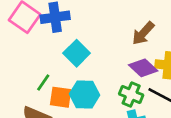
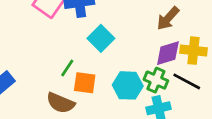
purple diamond: (143, 68) -> (168, 53), turned -60
cyan hexagon: (85, 95) -> (128, 85), moved

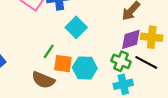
cyan hexagon: (128, 85) -> (85, 68), moved

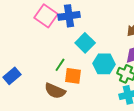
cyan hexagon: (85, 68) -> (104, 64), moved

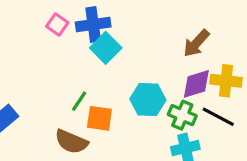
pink square: (46, 16) -> (57, 24), size x0.6
cyan square: (85, 43) -> (106, 48), moved

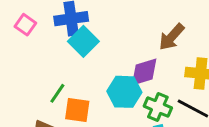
pink square: (57, 24) -> (25, 25), moved
purple diamond: (196, 84) -> (144, 72), moved

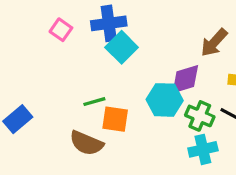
green line: (57, 93) -> (94, 102), turned 40

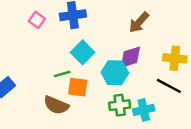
brown arrow: (214, 43) -> (139, 22), moved
cyan square: (122, 47) -> (83, 52), moved
green cross: (200, 116) -> (120, 105), moved, turned -30

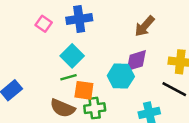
cyan square: (83, 52) -> (72, 56), moved
green cross: (120, 105) -> (95, 108), moved

